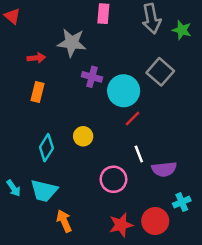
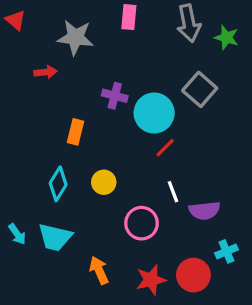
gray star: (72, 43) -> (75, 37), moved
orange rectangle: (38, 92) -> (75, 132), moved
yellow circle: (83, 136) -> (104, 182), moved
orange arrow: (64, 221) -> (99, 270), moved

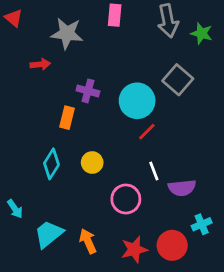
purple cross: (115, 96) -> (88, 91), moved
cyan trapezoid: (55, 237) -> (49, 234), moved, turned 128

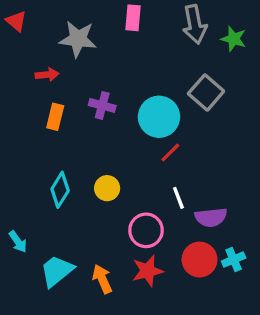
orange rectangle: (67, 118) -> (55, 117), moved
red circle: (172, 245) -> (200, 260), moved
red star: (134, 250) -> (148, 271), moved

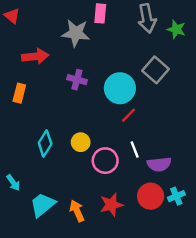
gray star: (78, 39) -> (76, 33), moved
red arrow: (47, 75) -> (35, 56), size x1.5
orange rectangle: (55, 117) -> (19, 93), moved
pink circle: (146, 230) -> (105, 161), moved

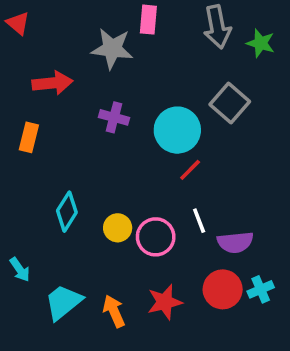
yellow circle: (81, 142) -> (118, 228), moved

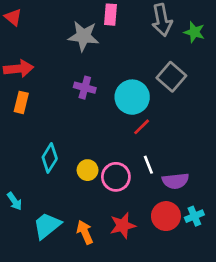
red arrow: (52, 83) -> (19, 69), moved

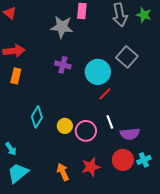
green star: (194, 32) -> (144, 15), moved
cyan trapezoid: (47, 226) -> (18, 173), moved

